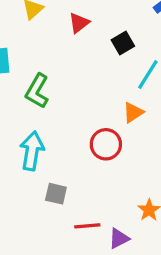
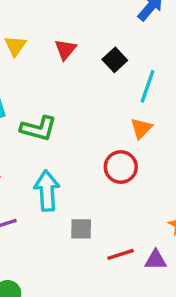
green L-shape: (37, 91) -> (38, 128), turned -92
purple triangle: (119, 238) -> (156, 260), turned 40

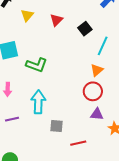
red circle: (121, 167) -> (93, 91), moved
purple triangle: (156, 260) -> (97, 114), moved

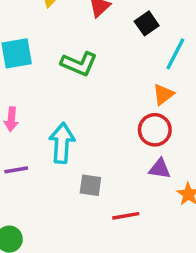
green L-shape: (37, 65) -> (79, 64), moved

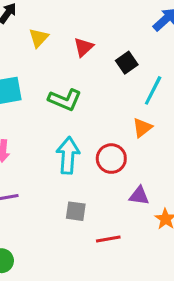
red circle: (155, 130) -> (111, 159), moved
cyan arrow: (62, 143) -> (68, 155), moved

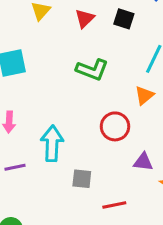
black square: (127, 63) -> (124, 19), moved, turned -35
green L-shape: (65, 100) -> (92, 70), moved
cyan arrow: (68, 155) -> (52, 143), moved

